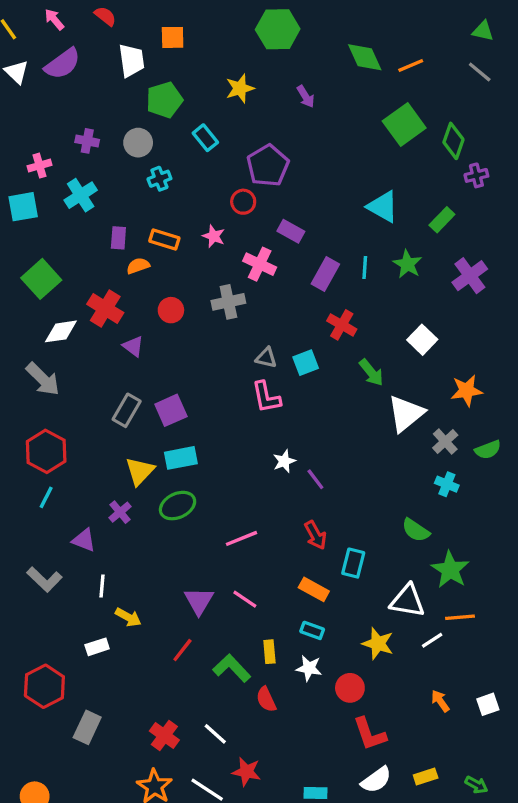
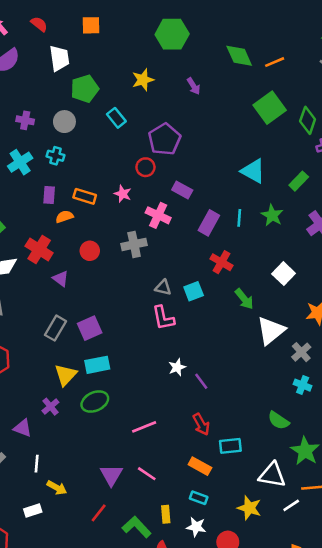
orange square: (173, 37) -> (91, 25), moved
cyan cross: (159, 179) -> (56, 156), moved, turned 36
cyan rectangle: (353, 563) -> (230, 446), turned 70

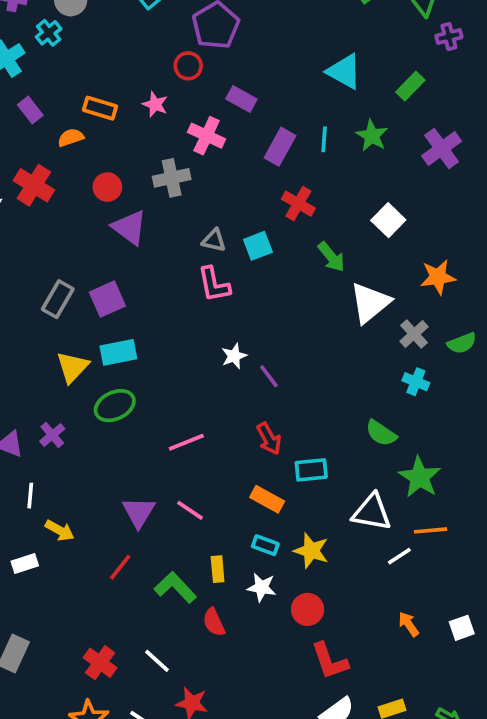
cyan cross: (56, 156) -> (49, 33), moved, turned 36
purple rectangle: (49, 195) -> (30, 110), moved, turned -42
purple triangle: (61, 279) -> (129, 227), moved, size x1.5
purple cross: (50, 407) -> (52, 435), moved
yellow star: (249, 508) -> (311, 551), moved

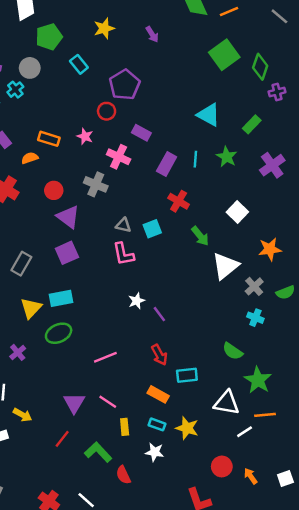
gray cross: (172, 178) -> (96, 184), turned 35
purple square: (107, 299) -> (67, 253), moved
yellow rectangle: (218, 569) -> (125, 427), moved
red circle: (308, 609) -> (222, 466), moved

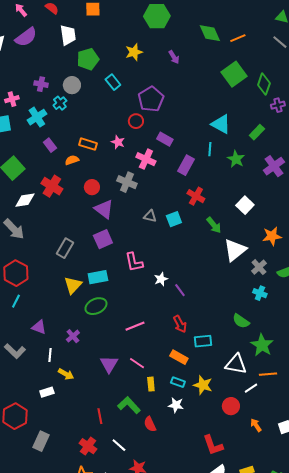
cyan line: (195, 159) -> (210, 149), moved
pink L-shape: (123, 254) -> (134, 262), moved
purple cross: (18, 352) -> (73, 336), moved
red line: (62, 439) -> (100, 416), moved, turned -49
red circle: (222, 466) -> (231, 406), moved

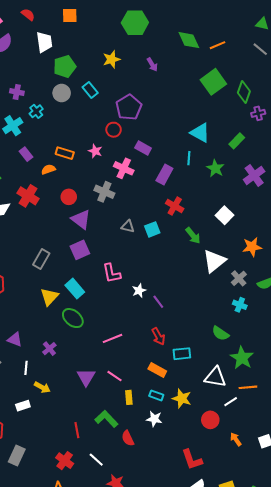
gray circle: (72, 85) -> (62, 93), moved
cyan rectangle: (98, 277) -> (75, 289), turned 60
green ellipse: (96, 306) -> (73, 318), turned 65

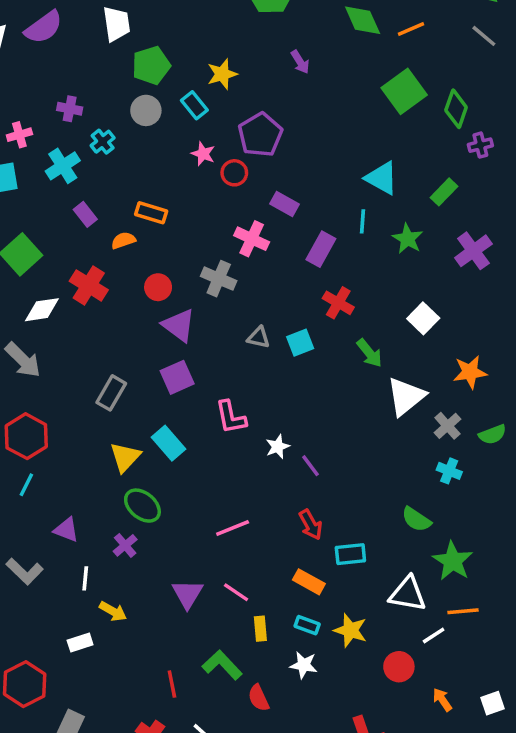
yellow star: (112, 59) -> (222, 74), moved
pink star: (95, 151) -> (203, 154), moved
green ellipse: (73, 318) -> (142, 506), moved

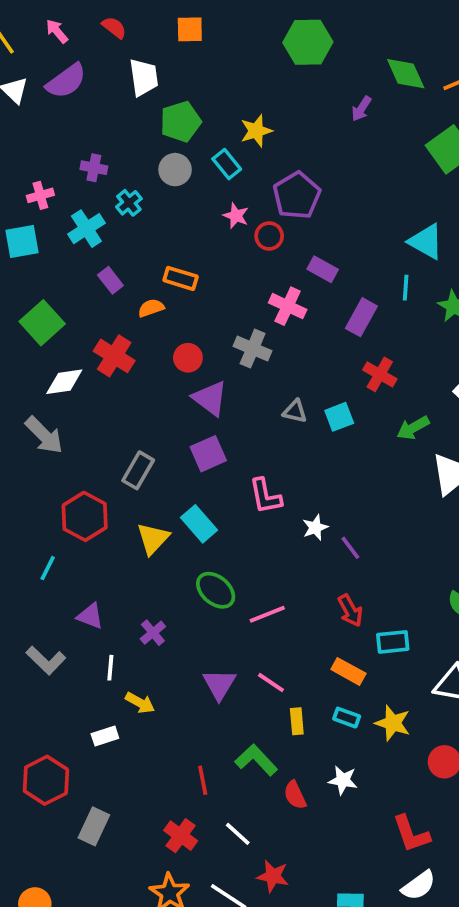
purple arrow: (300, 62) -> (361, 109), moved, turned 65
green arrow: (369, 353) -> (413, 428), turned 100
red hexagon: (26, 436) -> (85, 516), moved
green ellipse: (142, 506) -> (216, 590), moved
white star: (304, 665) -> (343, 780), moved

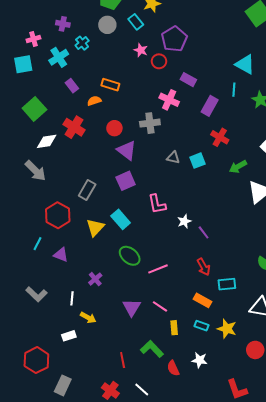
gray cross: (253, 349) -> (150, 123), turned -30
purple triangle: (90, 616) -> (61, 255), moved

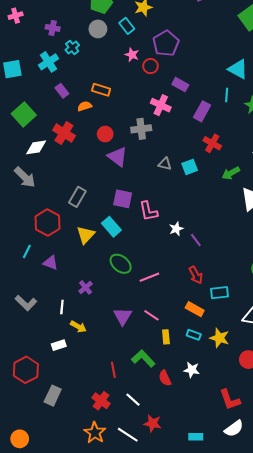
pink cross: (33, 39) -> (16, 16), moved
purple square: (126, 181) -> (123, 199), moved, turned 36

